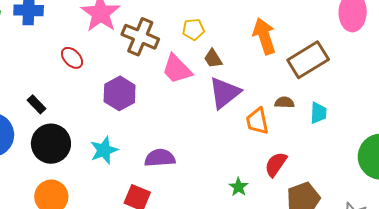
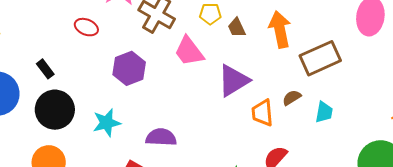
red ellipse: (72, 58) -> (86, 27), turned -30
brown trapezoid: (213, 59) -> (237, 28), moved
brown semicircle: (284, 102) -> (292, 98), turned -42

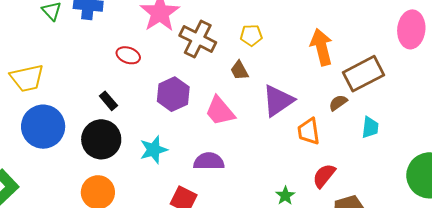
brown trapezoid: (237, 28) -> (239, 70), moved
pink trapezoid: (189, 51) -> (220, 111), moved
black rectangle: (45, 69) -> (108, 101), moved
brown semicircle: (292, 98) -> (338, 103), moved

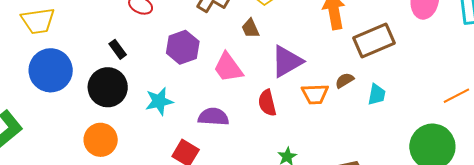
brown semicircle: (338, 103) -> (345, 80), moved
orange trapezoid: (309, 131) -> (315, 94), turned -88
red semicircle: (324, 176) -> (267, 103), moved, turned -56

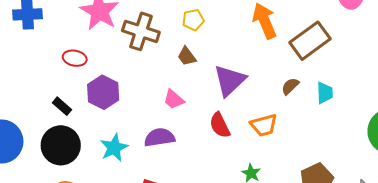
purple hexagon: (183, 47) -> (103, 92), moved
pink trapezoid: (228, 67) -> (174, 99), size x0.7
orange trapezoid: (315, 94) -> (264, 125), moved
purple semicircle: (213, 117) -> (159, 137), moved

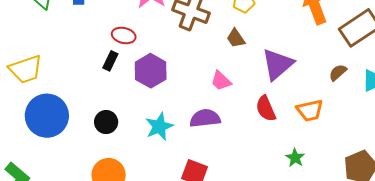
black rectangle: (62, 106) -> (110, 61), moved, turned 72
black circle: (61, 145) -> (106, 122), size x0.6

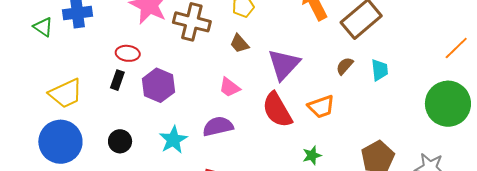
yellow trapezoid: (26, 69) -> (66, 93), moved
red semicircle: (266, 109) -> (277, 110), size x1.4
green star: (295, 158) -> (312, 155), turned 30

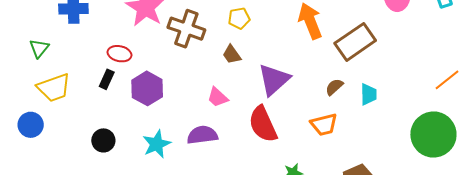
green triangle: (43, 27) -> (39, 48), moved, turned 30
orange trapezoid: (321, 107) -> (324, 124), moved
blue circle: (60, 142) -> (31, 125), moved, size x0.6

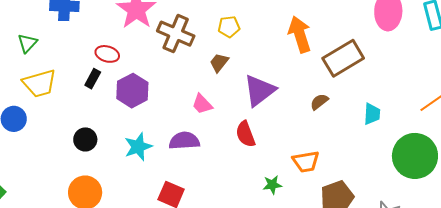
brown trapezoid: (232, 55) -> (219, 63), turned 70
cyan trapezoid: (369, 94) -> (372, 114), moved
red semicircle: (263, 124) -> (245, 134), size x0.7
orange trapezoid: (324, 124) -> (306, 162), moved

